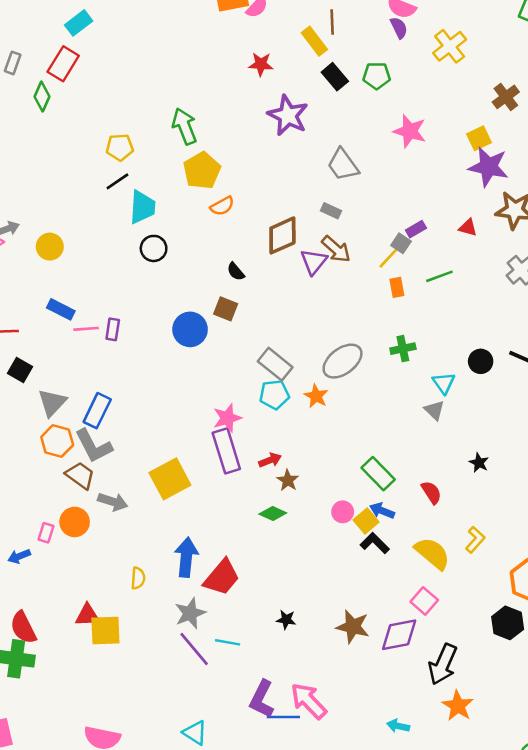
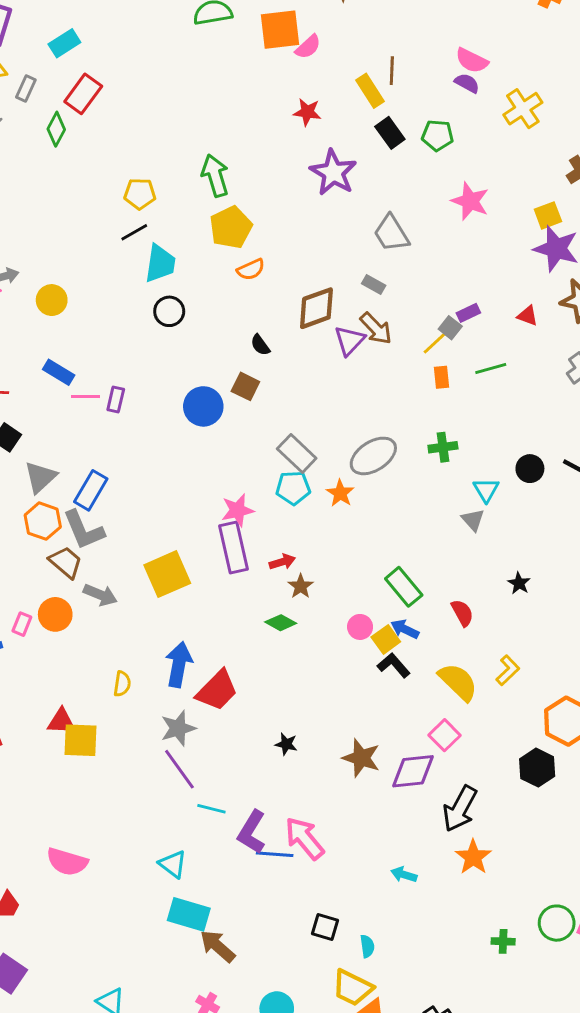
cyan rectangle: (79, 23) -> (64, 43), moved
purple semicircle: (399, 28) -> (467, 83), turned -40
cyan line: (228, 642) -> (211, 809), moved

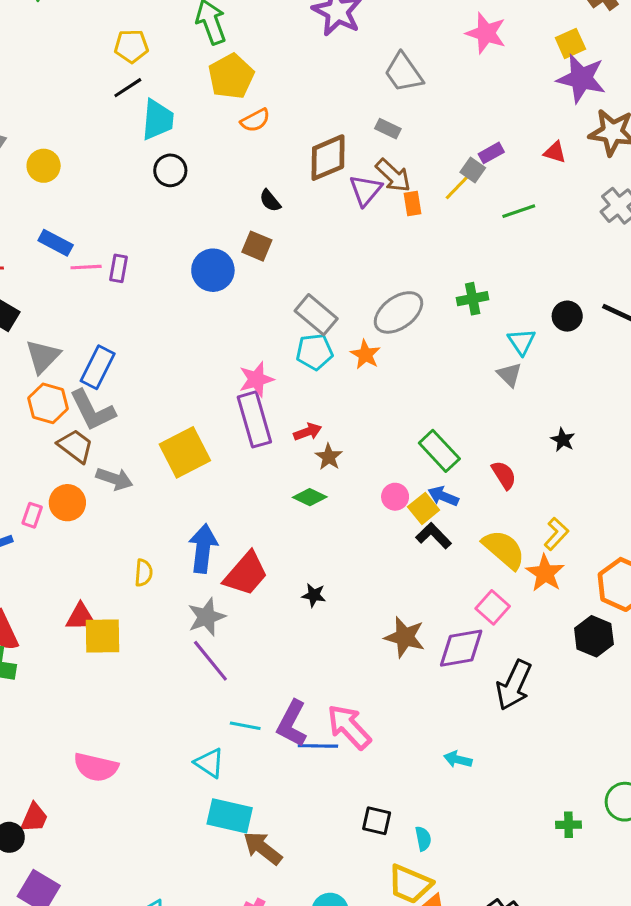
orange rectangle: (442, 377) -> (412, 204), moved
black star: (286, 744) -> (314, 595), moved
cyan line: (211, 809) -> (245, 726), moved
orange star: (473, 857) -> (545, 573), moved

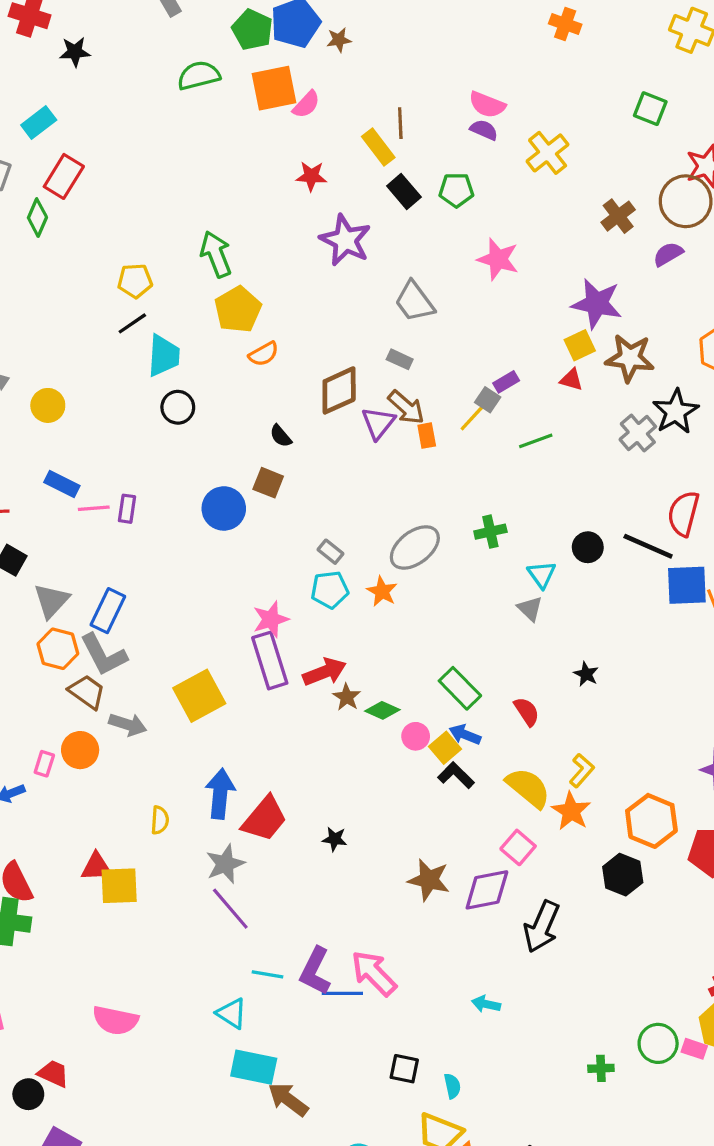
yellow square: (570, 43) -> (580, 345), moved
gray rectangle: (316, 315) -> (331, 552), size x0.6
red arrow: (308, 432) -> (325, 672), size x1.5
green diamond: (310, 497) -> (382, 710), moved
red trapezoid: (34, 818) -> (53, 1074), turned -88

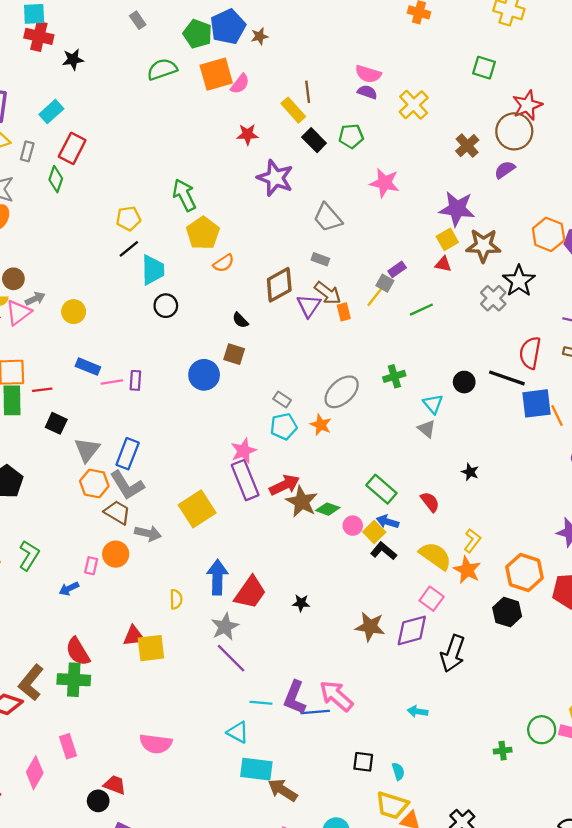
brown star: (347, 697) -> (302, 502), size x1.6

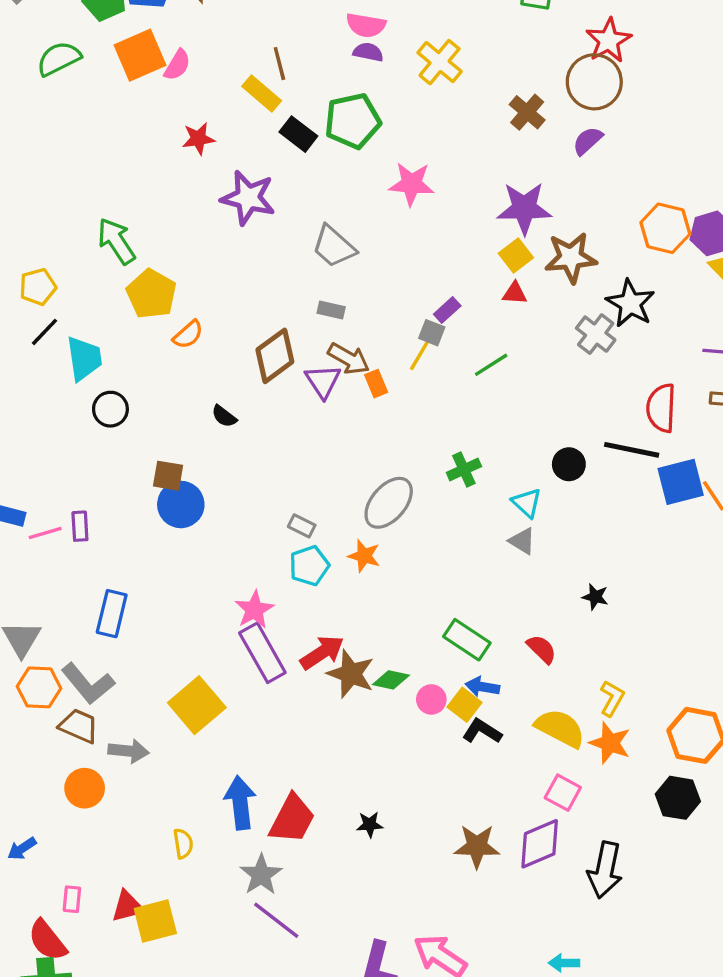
green pentagon: (351, 136) -> (353, 121), size x1.5
brown square: (234, 354) -> (168, 476), moved
blue rectangle: (128, 454) -> (112, 614), moved
pink rectangle: (91, 566) -> (72, 899), moved

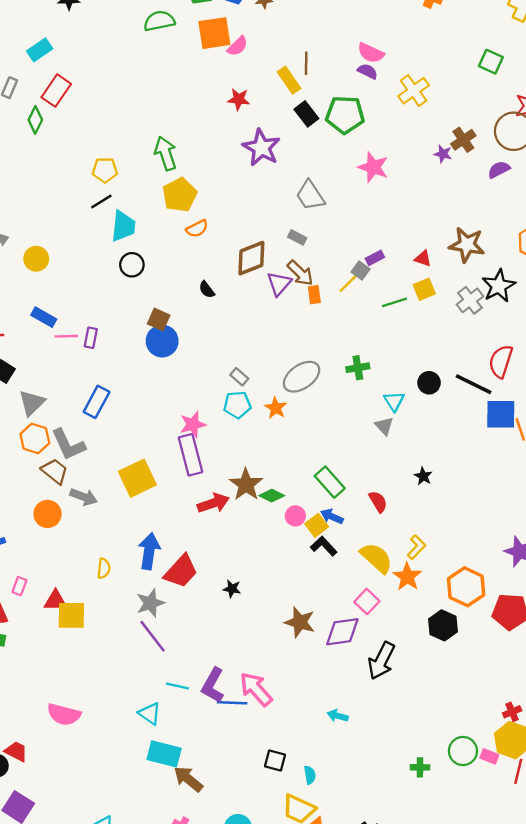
purple star: (524, 208) -> (443, 154), moved, size x0.5
yellow square: (516, 255) -> (424, 289), moved
red arrow: (322, 652) -> (213, 503), moved

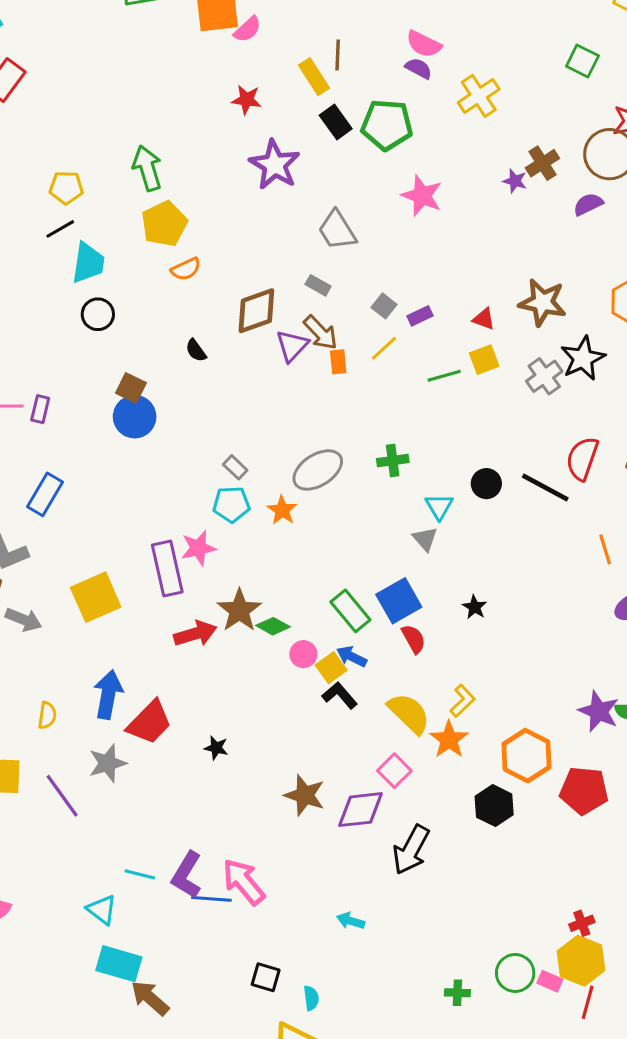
gray square: (361, 270) -> (384, 306), moved
blue square: (501, 414) -> (399, 601), moved, turned -32
pink star: (193, 424) -> (198, 548), moved
purple line: (153, 636) -> (62, 796), moved

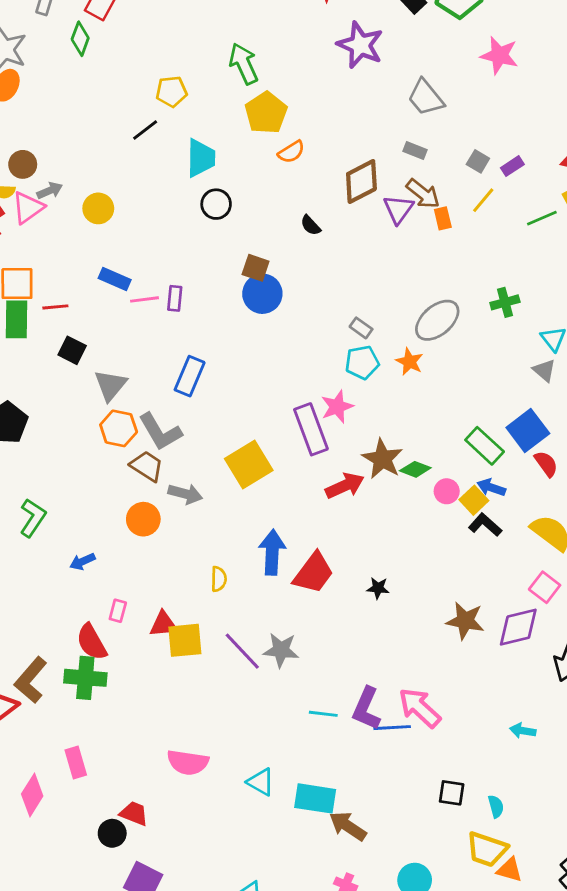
black line: (60, 229) -> (145, 130), moved
gray star: (107, 763) -> (281, 650), moved, turned 30
cyan triangle: (102, 910) -> (261, 782), moved

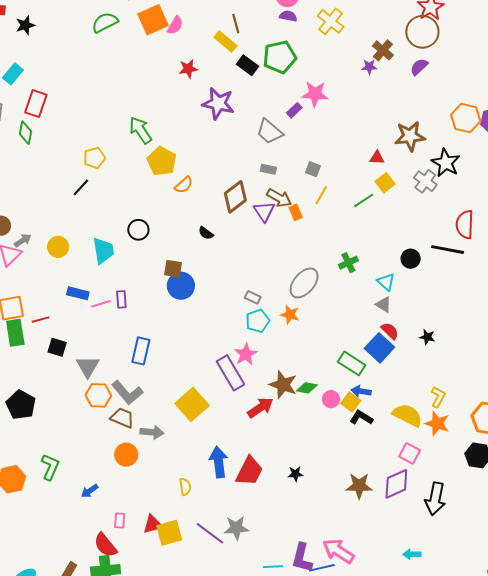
cyan trapezoid: (201, 158) -> (103, 251), moved
purple rectangle: (512, 166) -> (294, 110), moved
red semicircle: (546, 464) -> (390, 331), moved

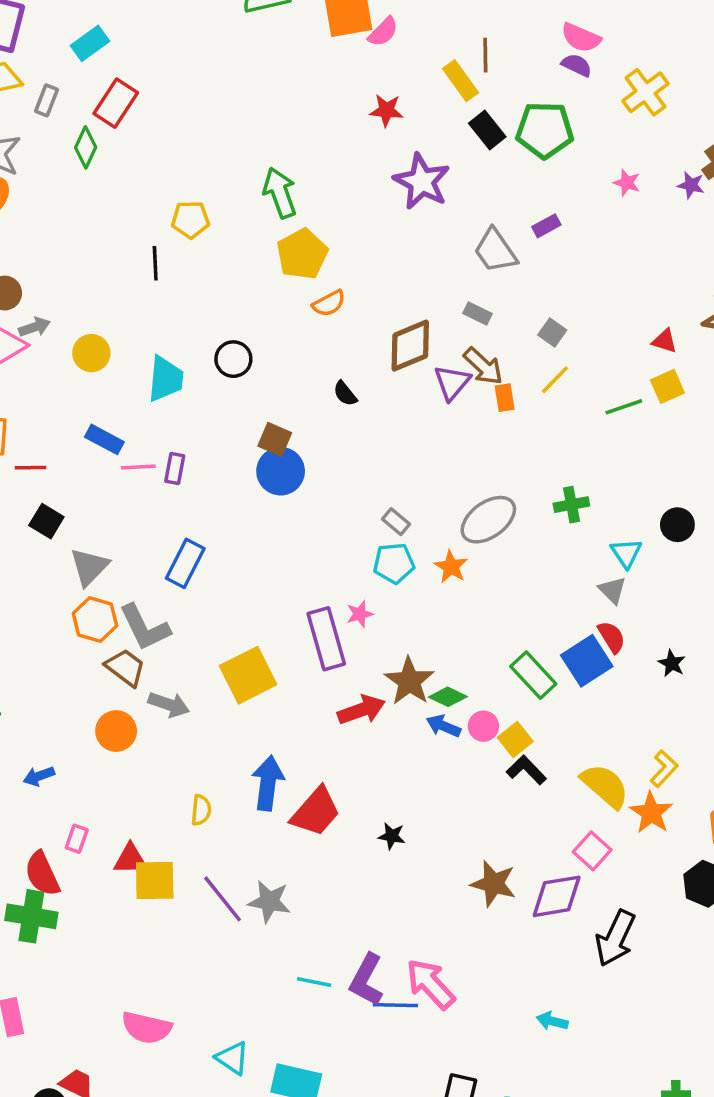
pink star: (315, 94) -> (627, 183), moved, size x0.6
black line: (81, 187) -> (155, 263), turned -60
pink star: (246, 354) -> (360, 614), size x0.7
blue arrow: (361, 391) -> (443, 726), moved

